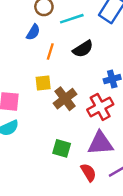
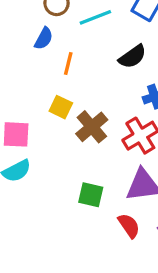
black semicircle: (83, 49) -> (132, 57), moved
yellow square: (43, 83) -> (61, 107), turned 35

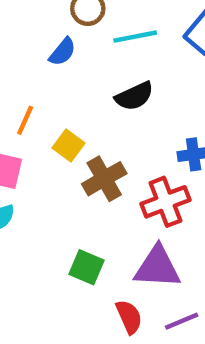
black semicircle: (132, 57) -> (134, 96), moved
orange line: (68, 64) -> (25, 120), moved

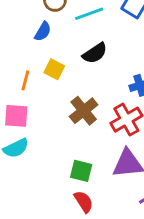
yellow square: (69, 146) -> (54, 69), moved
red semicircle: (129, 317) -> (84, 202), moved

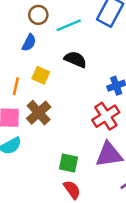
black semicircle: (95, 53) -> (75, 59), turned -120
brown cross: (84, 111) -> (39, 113), moved

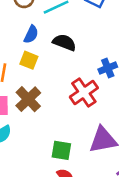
blue semicircle: (29, 43) -> (31, 34), moved
red cross: (106, 116) -> (84, 92), moved

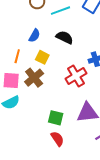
blue semicircle: (31, 34) -> (34, 36), moved
yellow square: (29, 60) -> (42, 57), moved

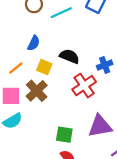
black semicircle: (65, 37) -> (69, 56), moved
orange line: (17, 56) -> (16, 68), turned 40

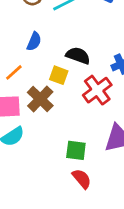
yellow square: (44, 67) -> (59, 75), moved

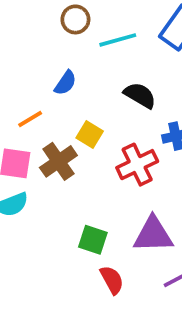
black semicircle: (78, 56) -> (140, 95), moved
red semicircle: (82, 179) -> (112, 280), moved

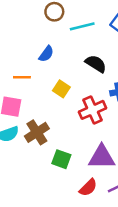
orange line: (30, 119) -> (22, 77), turned 30
brown cross: (58, 161) -> (37, 132), moved
red semicircle: (112, 280) -> (88, 188), moved, turned 72

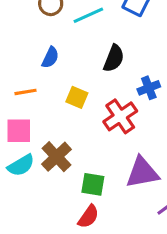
black semicircle: (96, 64) -> (114, 58), turned 90
red semicircle: (88, 188) -> (88, 217), moved

